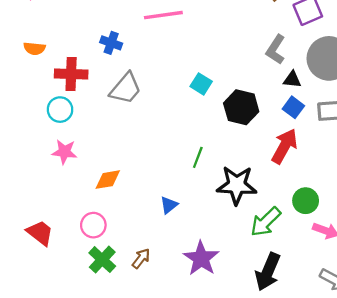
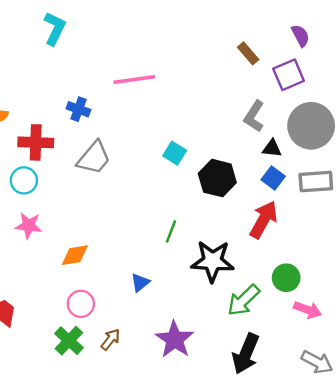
pink circle: (93, 225) -> (81, 304), moved

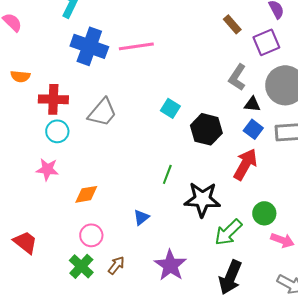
blue cross: (78, 109) -> (89, 46), moved, size x1.8
cyan circle: (24, 180) -> (57, 131), moved

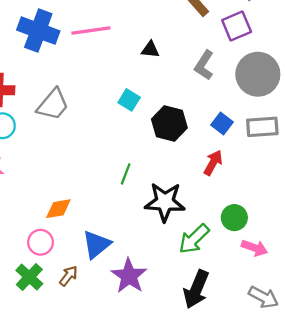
black triangle: (252, 104) -> (150, 50), moved
red arrow: (245, 164) -> (213, 163), size x0.7
orange diamond: (86, 194) -> (58, 209), moved
blue triangle: (141, 217) -> (97, 245), moved, size x1.6

